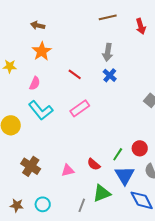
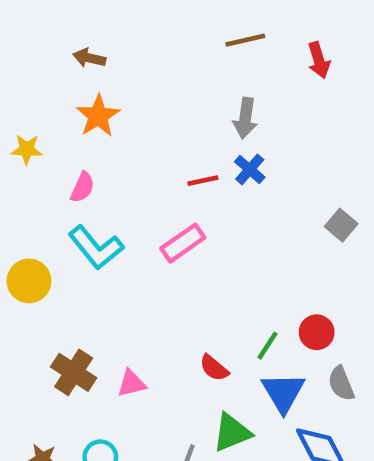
red line: (75, 74) -> (203, 181), moved, turned -48
pink triangle: (68, 170) -> (132, 384), moved

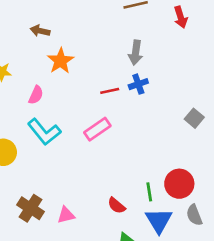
brown arrow: (89, 58) -> (40, 31), moved
orange star: (98, 116) -> (61, 61), moved
blue cross: (250, 169) -> (138, 84), turned 30
red circle: (317, 332) -> (179, 184), size x1.4
green line: (268, 346) -> (149, 192), turned -42

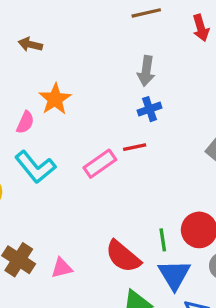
orange star: (61, 61) -> (55, 99), moved
red line: (110, 91) -> (135, 147), moved
red semicircle: (116, 206) -> (123, 256), size x1.6

